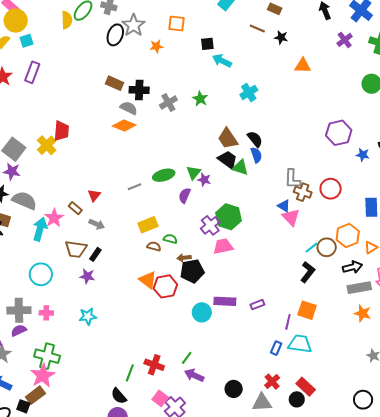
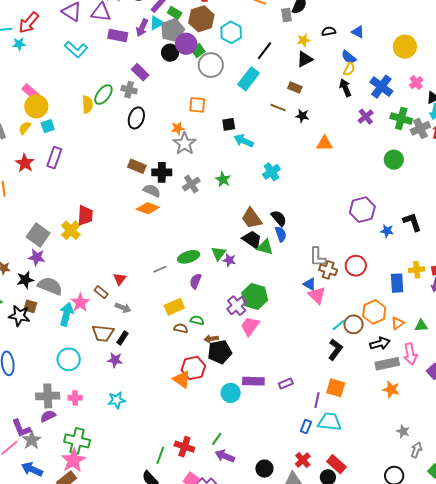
gray star: (134, 25) -> (185, 144), moved
purple semicircle: (185, 195) -> (195, 281), moved
pink trapezoid: (223, 246) -> (250, 326), turned -40
orange triangle: (148, 280) -> (182, 379), moved

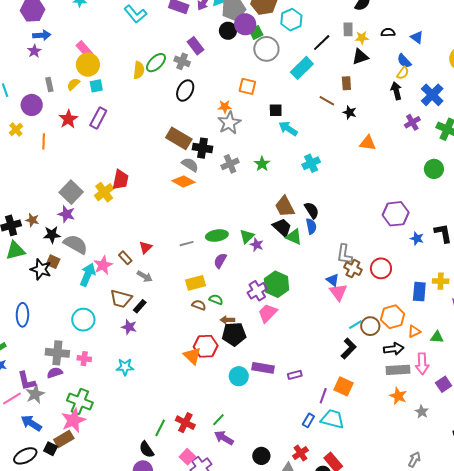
gray rectangle: (287, 15) -> (348, 29), moved
brown rectangle: (295, 88) -> (346, 83), turned 56
brown rectangle: (137, 166) -> (179, 138), size x1.4
gray star: (403, 431) -> (422, 412), moved

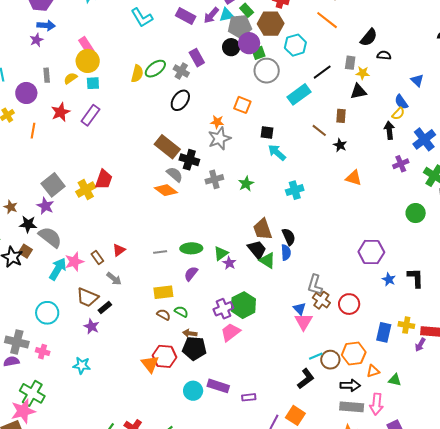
black semicircle: (388, 32) -> (384, 55), moved

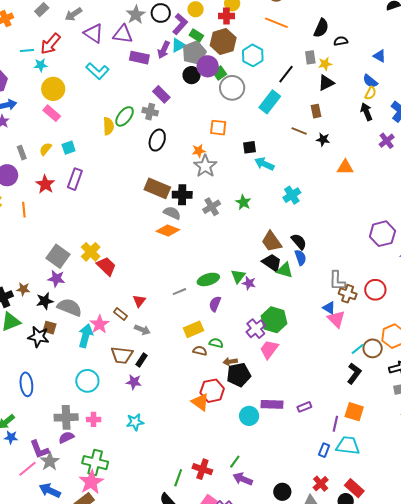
yellow circle: (88, 61) -> (53, 89), moved
red trapezoid: (104, 179) -> (106, 266), moved, turned -50

